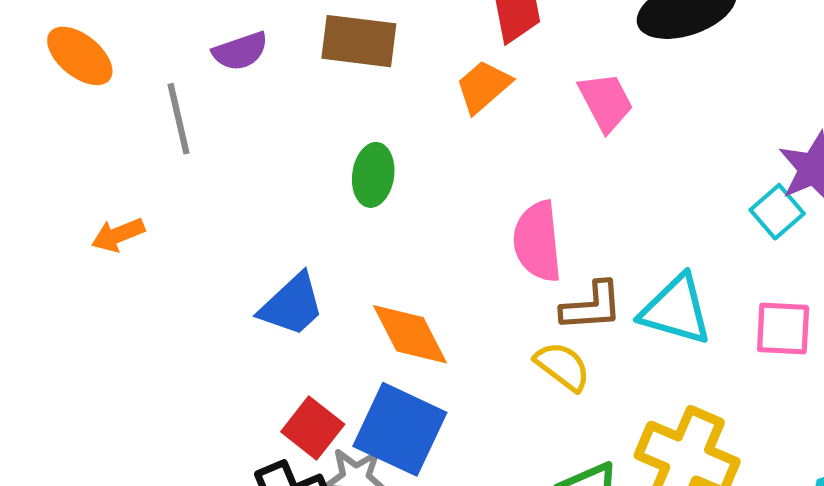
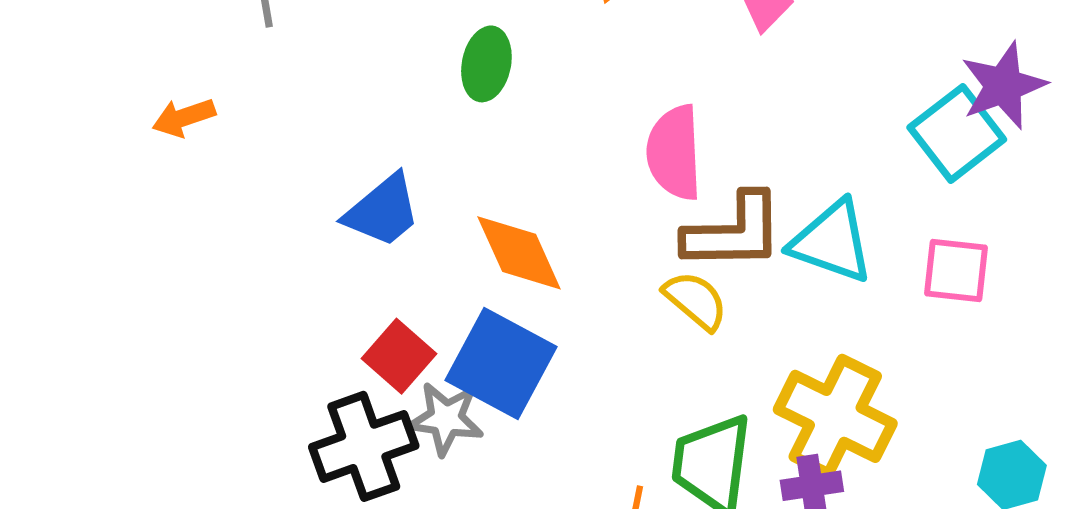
cyan square: (777, 212) -> (957, 133), size x1.5
brown L-shape: (592, 306) -> (734, 232), size x1.4

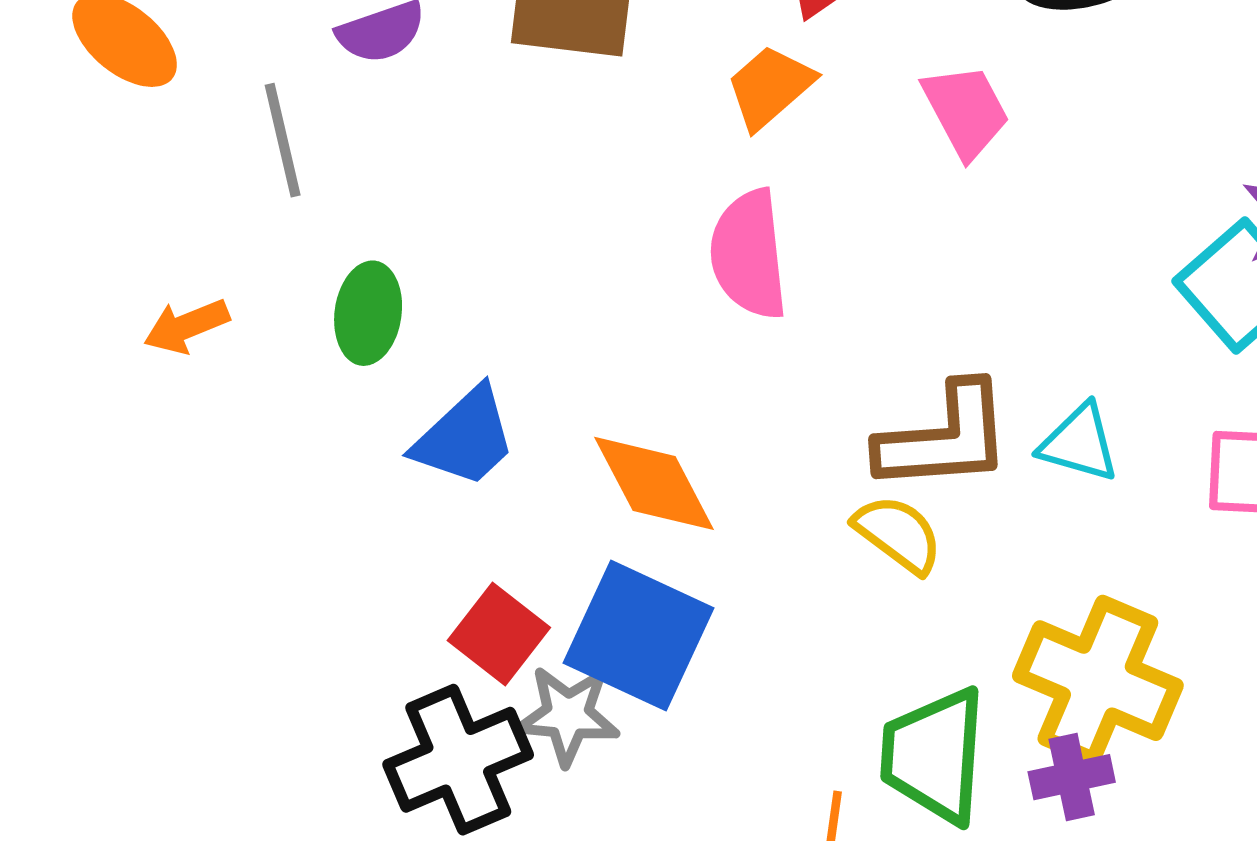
green ellipse: (486, 64) -> (368, 313), moved
pink semicircle: (674, 153) -> (749, 254), moved
cyan triangle: (832, 242) -> (1079, 443), size x0.7

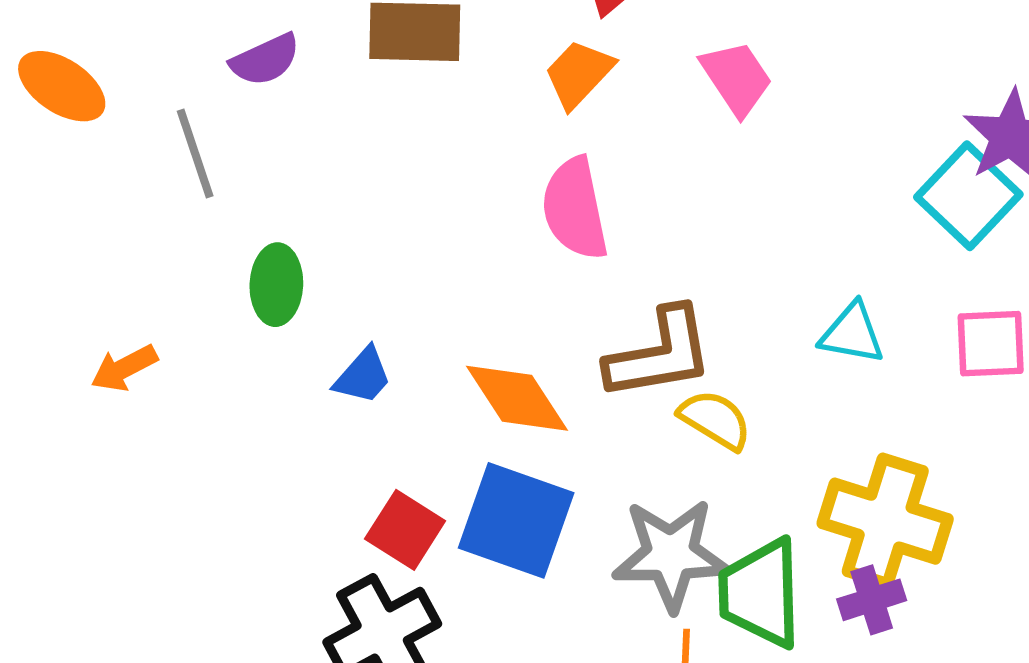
orange arrow: (187, 326) -> (124, 368), moved
blue trapezoid: (465, 437) -> (363, 376), size x0.7
brown L-shape: (944, 438) -> (660, 354), moved
gray star: (568, 715) -> (671, 555), moved, size x1.4

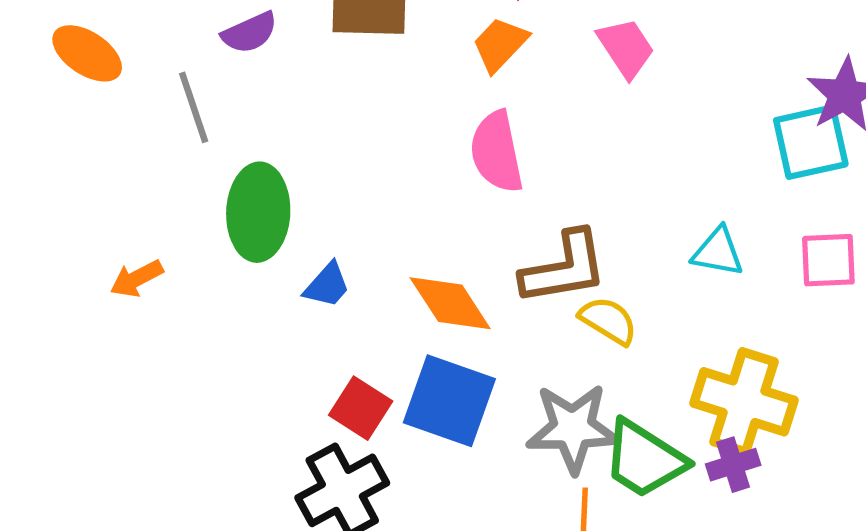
cyan square: (968, 196) -> (811, 142), turned 34
green ellipse: (276, 285) -> (258, 212), size x1.5
green trapezoid: (761, 593) -> (644, 459), turned -56

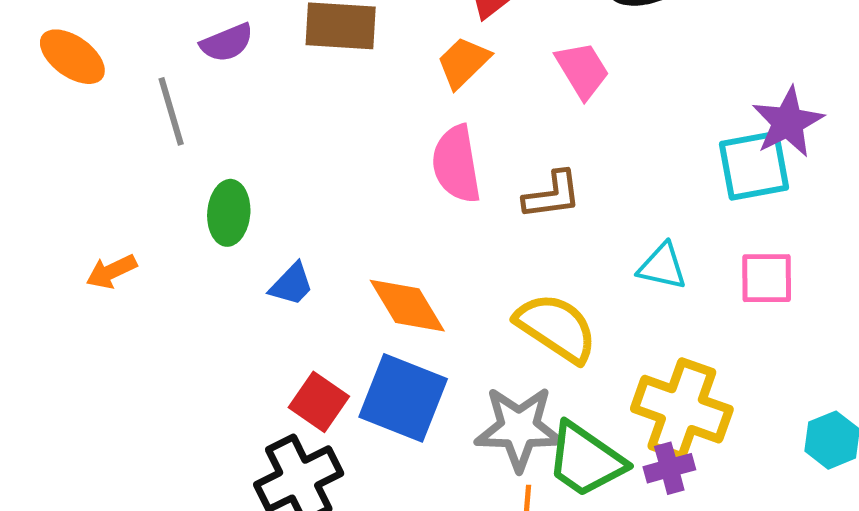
green ellipse: (258, 212) -> (229, 213), size x0.7
brown L-shape: (564, 268) -> (552, 195), moved, size x0.7
yellow semicircle: (608, 321) -> (556, 328), size x1.5

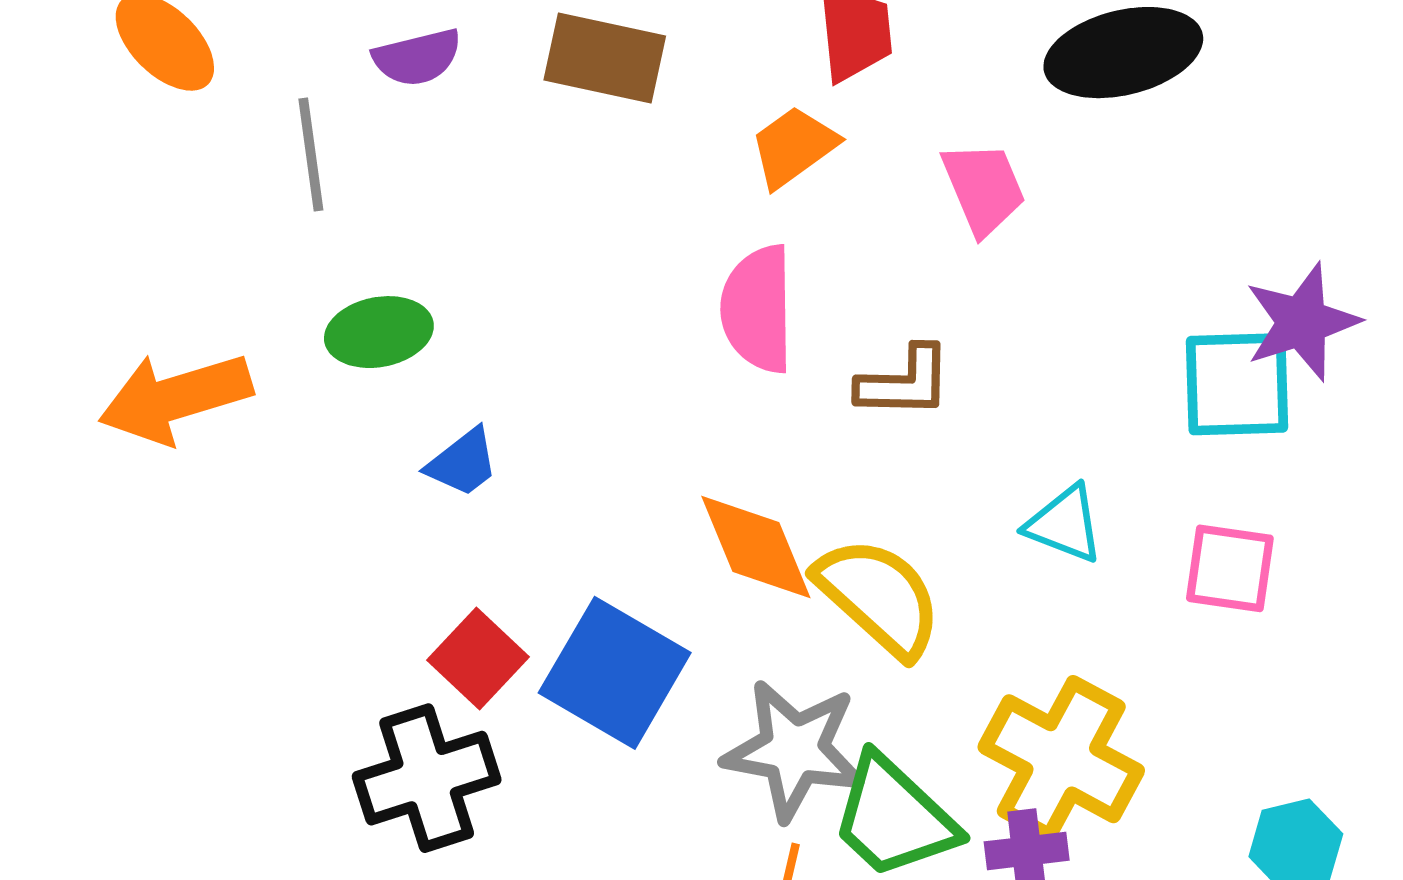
green ellipse: (229, 213) -> (379, 332), turned 66
orange arrow: (111, 271) -> (175, 398), size x1.8
orange diamond: (407, 306) -> (756, 547), moved

